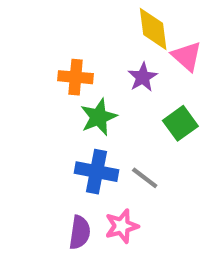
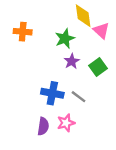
orange cross: (76, 77) -> (23, 32), moved
purple star: (143, 77) -> (72, 61), moved
green star: (99, 117) -> (65, 39), moved

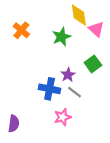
orange cross: (23, 32) -> (21, 30), turned 35
purple star: (72, 61) -> (68, 75), moved
purple semicircle: (43, 126) -> (14, 124), moved

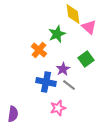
orange cross: (21, 30) -> (39, 50), moved

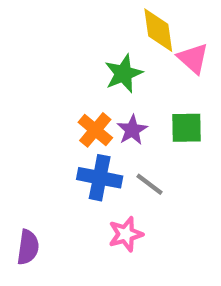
orange cross: (39, 50) -> (95, 130), moved
green square: (86, 59) -> (186, 128), turned 35
purple star: (63, 69) -> (132, 130), moved

